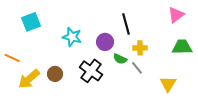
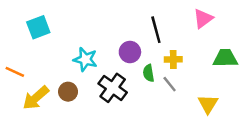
pink triangle: (176, 15) -> (203, 19), moved
cyan star: (72, 37) -> (85, 59), moved
green semicircle: (120, 59) -> (149, 73), turned 56

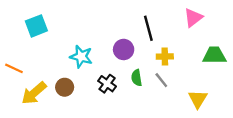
green semicircle: (149, 73) -> (137, 78), moved
black cross: (113, 88) -> (107, 84), size x0.7

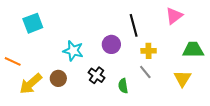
green semicircle: (137, 78) -> (123, 86), moved
yellow triangle: (198, 99) -> (182, 78), moved

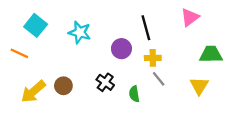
cyan square: (33, 23) -> (36, 25), turned -30
cyan star: (73, 51) -> (80, 32), moved
yellow cross: (149, 51) -> (153, 58), moved
orange line: (13, 61) -> (19, 53), moved

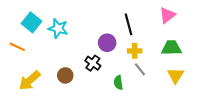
cyan star: (80, 32) -> (58, 28), moved
green trapezoid: (211, 54) -> (171, 48), moved
black cross: (105, 82) -> (93, 63), moved
brown circle: (63, 86) -> (65, 75), moved

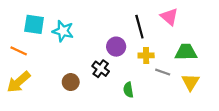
pink triangle: (167, 15) -> (169, 17), moved, turned -42
cyan square: (32, 22) -> (34, 24), turned -30
gray line: (140, 69) -> (163, 72), moved, turned -32
yellow arrow: (30, 81) -> (19, 82), moved

